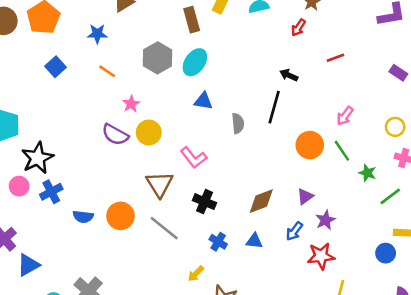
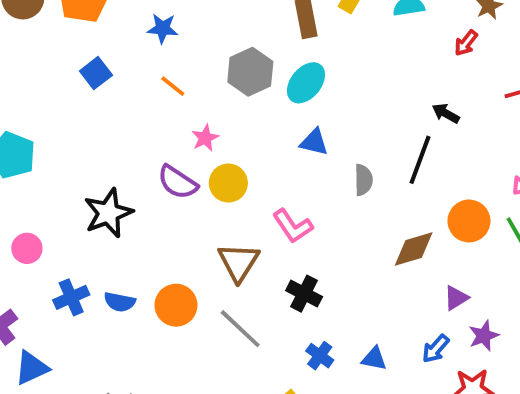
black star: (38, 158) -> (108, 213), moved
blue cross: (51, 192) -> (71, 297), moved
brown diamond: (261, 201) -> (414, 249), moved

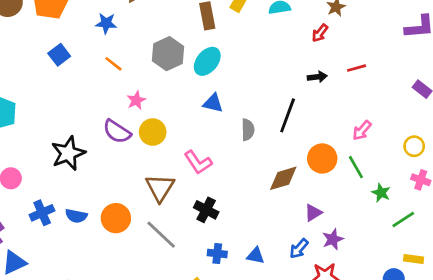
black arrow: (446, 113) -> (317, 77), moved, turned 144
blue cross: (320, 356) -> (217, 254), turned -30

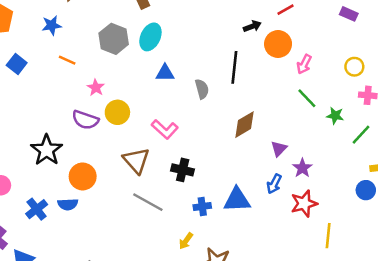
orange circle: (322, 158) -> (278, 44), moved
orange circle: (116, 218) -> (83, 176), moved
blue triangle: (256, 256) -> (237, 200), size x1.6

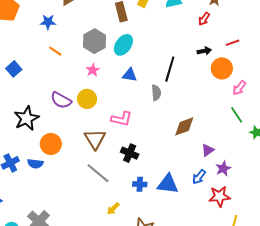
blue square: (17, 64) -> (14, 69), moved
black line: (234, 67) -> (170, 69), moved
pink star: (96, 88) -> (93, 70), moved
pink L-shape: (165, 129) -> (121, 119), turned -40
yellow arrow: (186, 241) -> (113, 209), moved

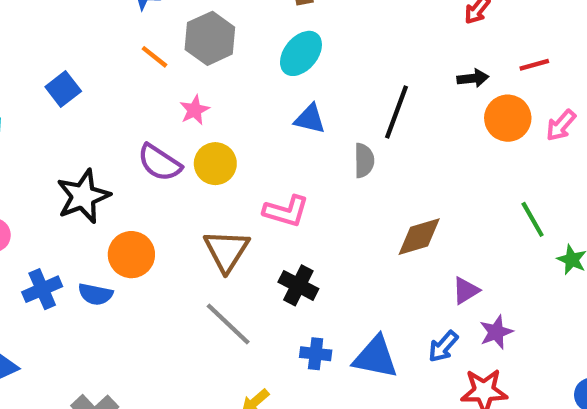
gray hexagon: (95, 41) -> (210, 38), moved
pink star: (93, 70) -> (195, 110), moved
pink arrow: (239, 88) -> (561, 125), moved

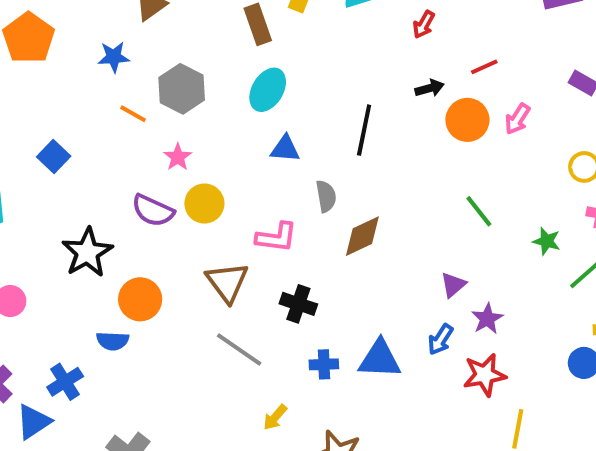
gray semicircle: (364, 160) -> (326, 196), moved
green line: (533, 219) -> (479, 211), moved
brown diamond: (419, 237) -> (362, 236), moved
blue cross: (42, 289) -> (65, 382), moved

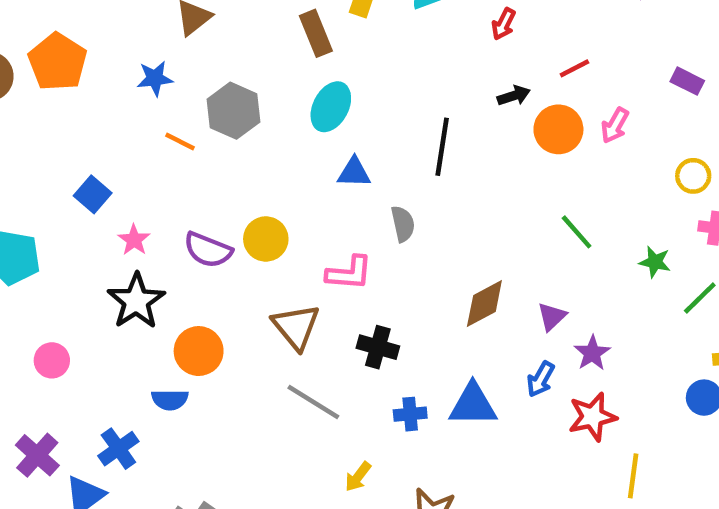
pink star: (178, 157) -> (134, 240), moved
brown diamond: (362, 236) -> (484, 304), moved

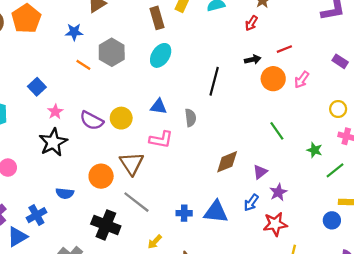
blue triangle: (354, 172) -> (159, 107), moved
black cross: (378, 347) -> (106, 225), moved, size x1.4
orange circle: (199, 351) -> (101, 176), moved

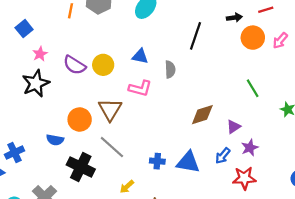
orange line: (83, 65) -> (70, 11), turned 64
blue semicircle: (65, 193) -> (55, 140), moved

